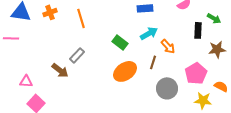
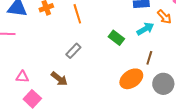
orange arrow: (168, 46) -> (164, 17), moved
brown arrow: (60, 70) -> (59, 79), moved
orange ellipse: (125, 71) -> (131, 79), moved

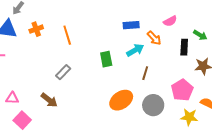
green rectangle: (116, 38) -> (106, 59), turned 42
brown line: (149, 58) -> (145, 73), moved

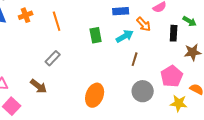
green rectangle: (106, 59) -> (96, 35), moved
orange ellipse: (121, 100) -> (95, 95), moved, turned -35

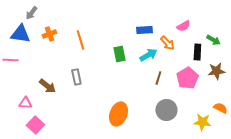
gray rectangle: (53, 58) -> (76, 77), turned -56
pink pentagon: (172, 76) -> (187, 78), moved
brown arrow: (39, 86) -> (47, 86), moved

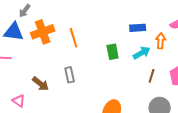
orange cross: (49, 34) -> (43, 32), size x1.6
orange arrow: (167, 43) -> (161, 41), turned -133
pink triangle: (25, 103) -> (19, 101), turned 32

